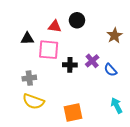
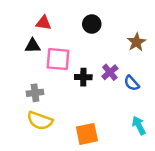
red triangle: (55, 26) -> (43, 23), moved

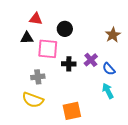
black circle: (92, 24) -> (65, 29), moved
gray cross: (35, 93) -> (38, 77), moved
cyan arrow: (139, 125) -> (108, 91), moved

